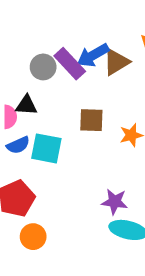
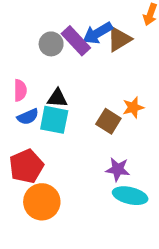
black triangle: (26, 105) -> (57, 98), moved
brown square: (91, 120) -> (108, 121), moved, turned 30
orange circle: (33, 237) -> (42, 202), size x1.5

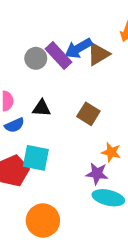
orange star: (133, 107) -> (111, 152), moved, turned 30
cyan square: (54, 120) -> (36, 158), moved
brown square: (108, 121) -> (88, 114), moved
orange circle: (42, 202) -> (43, 221), moved

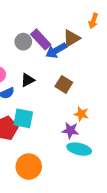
blue arrow: (78, 48) -> (56, 50), moved
black triangle: (41, 108) -> (28, 80), turned -32

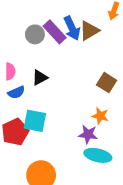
blue arrow: (56, 50) -> (72, 28), moved, turned -85
brown square: (64, 84) -> (107, 83), moved

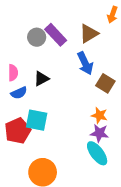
blue arrow: (72, 28) -> (85, 63), moved
purple star: (88, 134) -> (99, 133), moved
cyan ellipse: (98, 155) -> (97, 153), turned 40

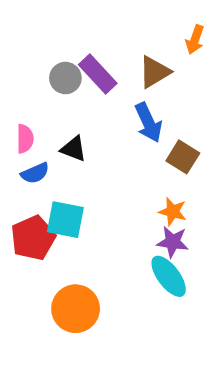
black triangle: (41, 79) -> (74, 149), turned 49

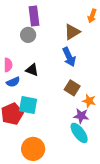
purple rectangle: (98, 74) -> (34, 16), moved, turned 36
brown square: (183, 157) -> (72, 88), moved
orange star: (173, 212) -> (89, 101), moved

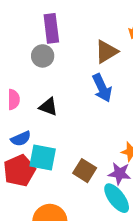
blue semicircle: (13, 82) -> (21, 139), moved
brown square: (72, 88) -> (85, 171), moved

